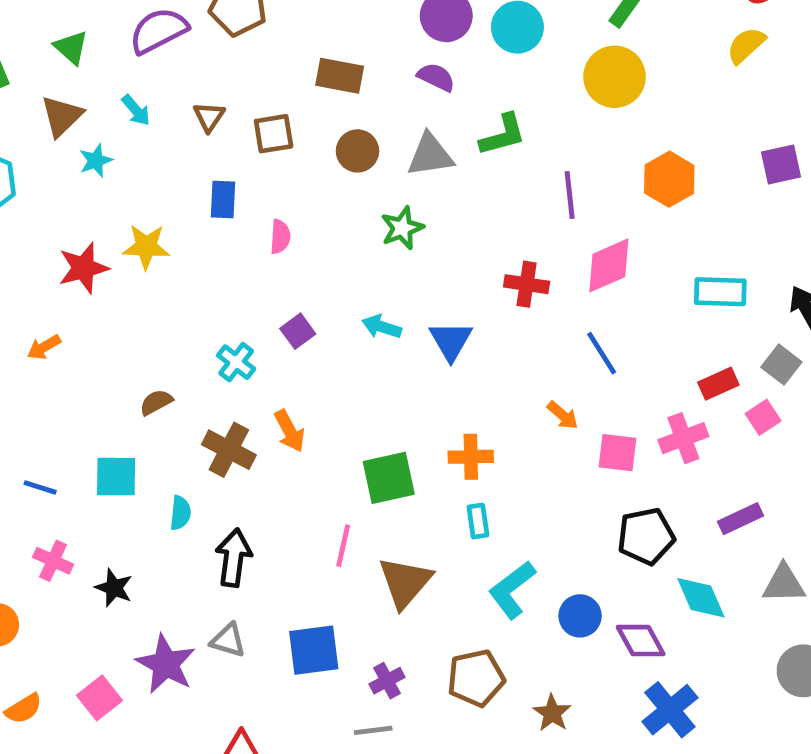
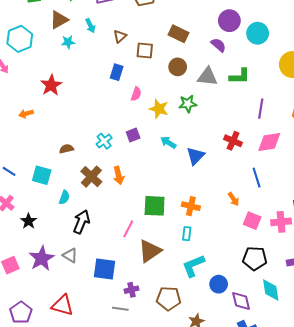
yellow star: (146, 247) -> (159, 109), moved
red star: (83, 268) -> (51, 85), turned -30

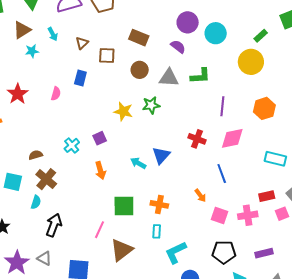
pink semicircle: (136, 94) -> (56, 94), moved
cyan arrow: (168, 142) -> (138, 163), moved
orange arrow: (119, 175) -> (100, 170), moved
brown cross: (91, 177) -> (46, 179), moved
cyan L-shape: (193, 266) -> (176, 252), moved

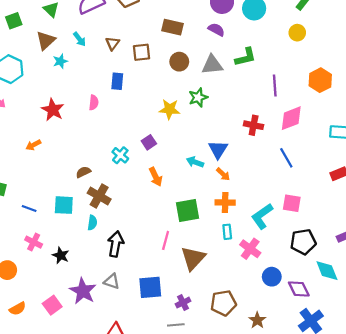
yellow circle: (251, 62) -> (297, 33), size x0.6
orange arrow: (200, 196) -> (223, 174), moved
pink cross: (248, 215) -> (250, 249), moved, turned -36
cyan L-shape: (176, 252) -> (262, 216), moved

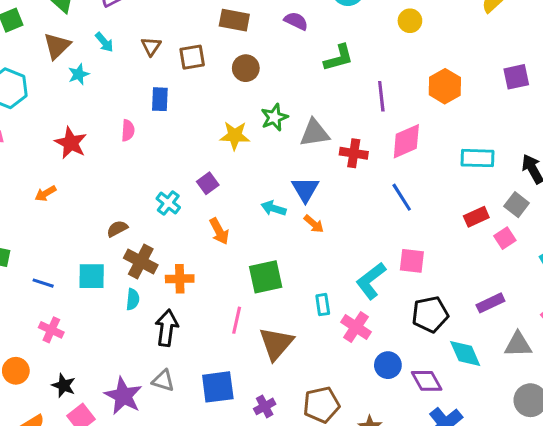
gray triangle: (212, 65) -> (315, 133), moved
orange cross: (225, 202) -> (180, 279), moved
black star: (61, 255) -> (64, 386), moved

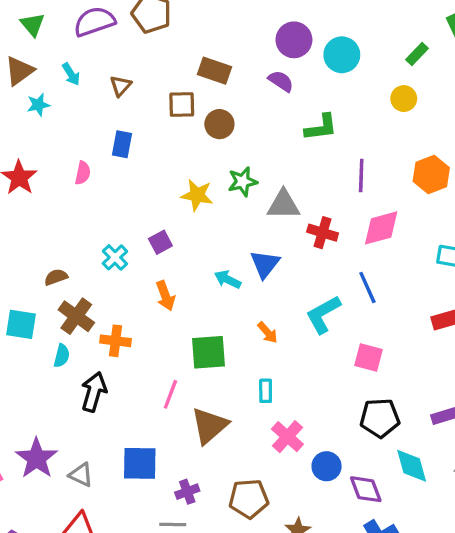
brown square: (192, 57) -> (182, 105), moved
orange arrow: (314, 224) -> (268, 333), moved
cyan L-shape: (371, 281) -> (323, 314), moved
pink cross: (356, 327) -> (287, 437), moved
gray triangle: (163, 381) -> (81, 475), moved

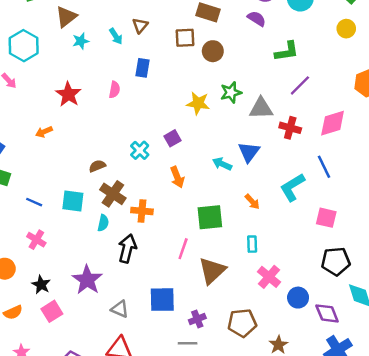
cyan arrow: (71, 74) -> (116, 36), moved
purple line: (361, 176) -> (300, 85), moved, turned 45
purple star: (37, 458) -> (87, 280), moved

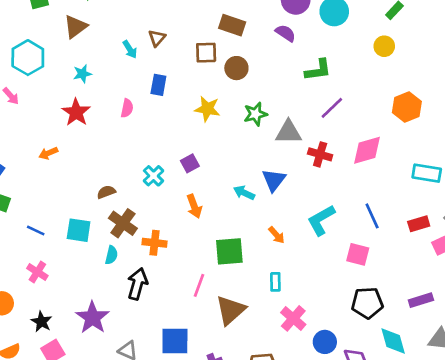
cyan star: (81, 41) -> (82, 74), moved
yellow star: (198, 103) -> (207, 109), moved
blue line: (324, 167) -> (372, 216), moved

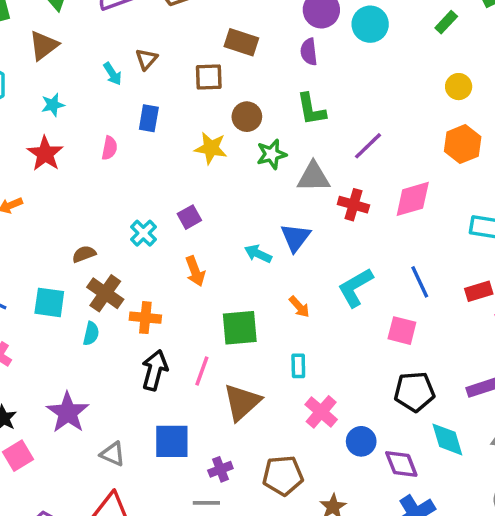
purple semicircle: (286, 33) -> (309, 52), turned -130
yellow circle: (384, 46) -> (459, 87), moved
brown circle: (236, 68) -> (247, 117), moved
green L-shape: (318, 70) -> (311, 109), moved, turned 88
black arrow: (137, 284) -> (155, 370), moved

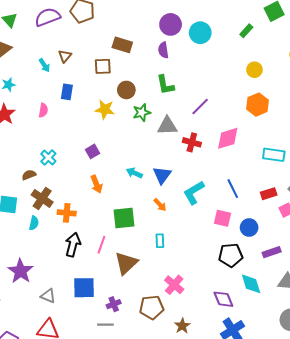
cyan cross: (143, 233) -> (48, 157), moved
blue triangle: (295, 237) -> (162, 175), moved
pink cross: (321, 412) -> (174, 285), moved
blue circle: (361, 441) -> (249, 228), moved

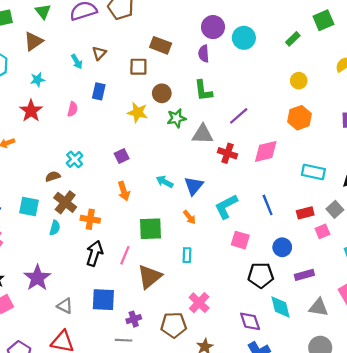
pink square: (222, 218) -> (240, 240), moved

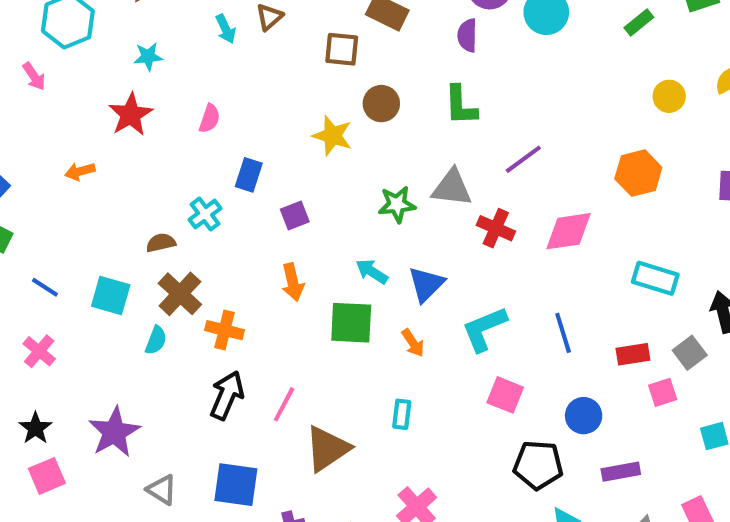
yellow circle: (299, 81) -> (669, 96), moved
blue rectangle: (99, 91) -> (249, 175), moved
green star: (176, 118) -> (397, 204), moved
green square: (151, 229) -> (351, 323), moved

